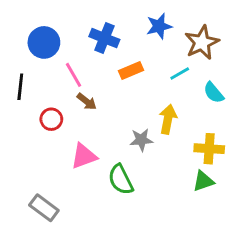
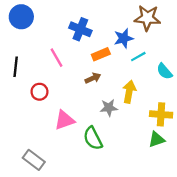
blue star: (159, 26) -> (124, 38), moved
blue circle: (44, 42) -> (21, 17), moved
brown star: (202, 42) -> (147, 18), moved, turned 30
brown arrow: (87, 101) -> (93, 78), moved, turned -63

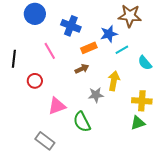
blue circle: (21, 17) -> (35, 14), moved
gray rectangle: (34, 160) -> (45, 141), moved

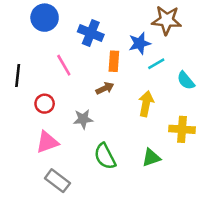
orange rectangle: (89, 48) -> (114, 61), turned -63
gray star: (96, 95) -> (83, 119), moved
pink triangle: (57, 106) -> (47, 142), moved
green triangle: (138, 123) -> (151, 158), moved

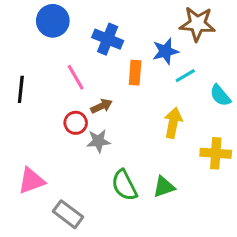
brown arrow: (105, 88) -> (102, 106), moved
red circle: (45, 104) -> (76, 123), moved
pink triangle: (47, 142) -> (31, 181), moved
green triangle: (151, 158) -> (164, 187), moved

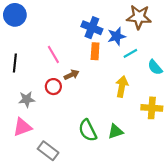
blue circle: (53, 21) -> (15, 15), moved
blue cross: (108, 39) -> (92, 28), moved
gray star: (98, 141) -> (27, 99), moved

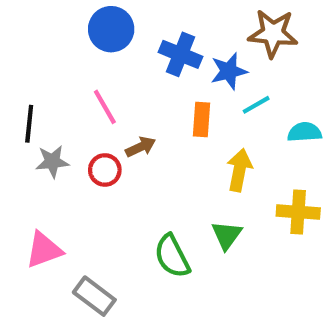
blue circle: (15, 15) -> (111, 29), moved
orange rectangle: (95, 51) -> (201, 120), moved
cyan semicircle: (155, 67) -> (304, 132), turned 126
gray star: (27, 99) -> (52, 162), moved
green triangle: (115, 131) -> (227, 235), moved, turned -35

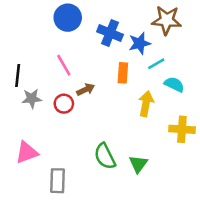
cyan semicircle: (304, 132) -> (174, 84), moved, turned 30
green triangle: (227, 235) -> (138, 164), moved
gray rectangle: (94, 296) -> (57, 181), turned 55

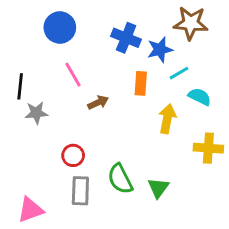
blue circle: (68, 18) -> (60, 28), moved
red circle: (64, 104) -> (73, 155), moved
pink triangle: (27, 152) -> (30, 210), moved
gray rectangle: (57, 181) -> (80, 191), moved

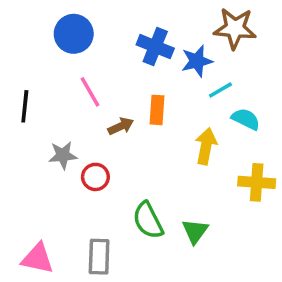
orange rectangle: (141, 83) -> (157, 110), moved
gray star: (36, 113) -> (63, 155), moved
red circle: (73, 155) -> (95, 177), moved
gray rectangle: (80, 191) -> (99, 257), moved
pink triangle: (30, 210) -> (37, 258), turned 32

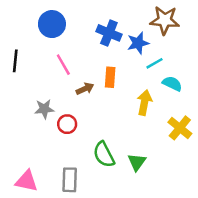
black line: (25, 106) -> (15, 61), moved
yellow cross: (257, 182) -> (180, 128), turned 35

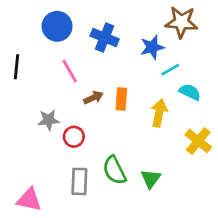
blue cross: (109, 33) -> (105, 37), moved
orange rectangle: (110, 77) -> (121, 99), moved
gray rectangle: (70, 180) -> (79, 181), moved

